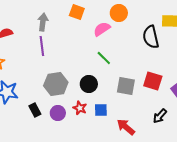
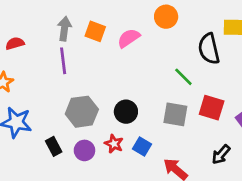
orange square: (77, 12) -> (95, 31), moved
pink semicircle: (102, 29) -> (129, 38), moved
green line: (104, 58) -> (183, 77), moved
blue square: (101, 110) -> (142, 146), turned 32

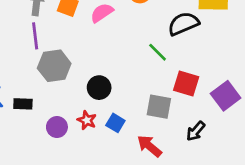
black semicircle: (209, 49) -> (183, 24), turned 80
gray hexagon: (82, 112) -> (54, 66), moved
gray square: (175, 114) -> (159, 107), moved
black rectangle: (54, 146) -> (23, 104), moved, turned -60

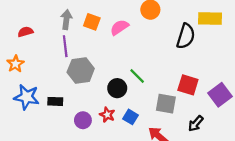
black semicircle: (183, 24) -> (186, 36), turned 130
green line: (158, 52) -> (137, 76), moved

